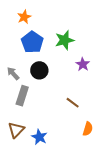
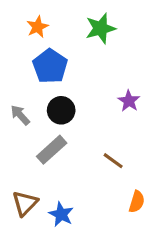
green star: (65, 40) -> (101, 28), moved
gray rectangle: (22, 96) -> (52, 150), moved, turned 30

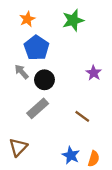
gray arrow: (20, 115) -> (22, 72), moved
orange semicircle: (137, 202) -> (94, 159), moved
blue star: (61, 214) -> (71, 155), moved

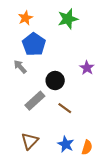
black circle: (44, 80) -> (55, 81), moved
brown line: (82, 116) -> (65, 108), moved
brown triangle: (18, 147) -> (30, 141), moved

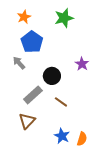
brown triangle: (30, 141) -> (27, 121), moved

